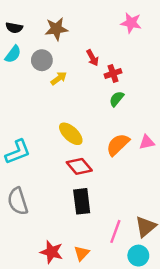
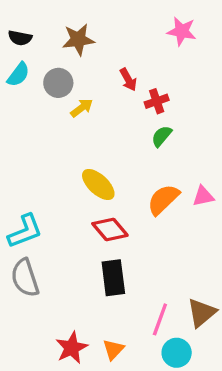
cyan L-shape: (18, 152) -> (25, 231), moved
red star: (52, 252) -> (72, 348), turned 30
cyan circle: (138, 256) -> (177, 353), moved

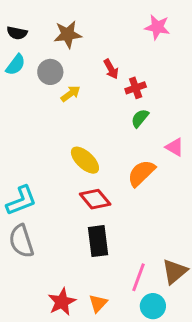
pink triangle: (203, 196) -> (175, 147), moved, turned 42

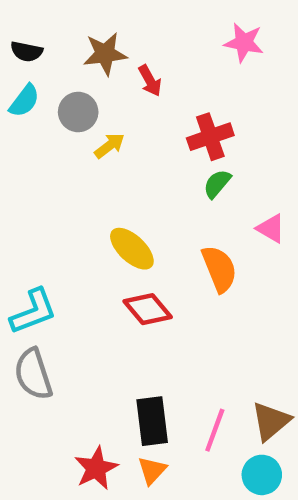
red arrow: (111, 69) -> (150, 81), moved
red cross: (136, 88) -> (210, 137), size x1.4
orange semicircle: (141, 173) -> (219, 269), turned 112
black rectangle: (98, 241) -> (152, 421), moved
cyan circle: (153, 306) -> (262, 475), moved

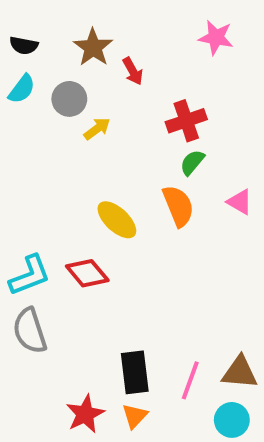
brown star: (105, 54) -> (93, 47), turned -30
orange semicircle: (219, 269) -> (178, 206), moved
red diamond: (148, 309) -> (87, 273), moved
brown triangle: (271, 421) -> (240, 372), turned 45

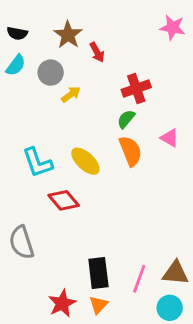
pink star: (216, 38) -> (173, 28), moved
green semicircle: (192, 162) -> (126, 119), moved
pink triangle: (240, 202) -> (170, 138), moved
cyan L-shape: (30, 275) -> (37, 163), moved, turned 92

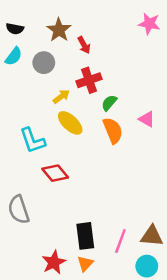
red cross: (136, 89) -> (89, 80), moved
yellow arrow: (71, 94) -> (61, 97), moved
yellow ellipse: (85, 161) -> (70, 123), moved

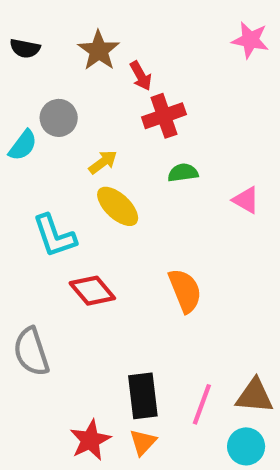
cyan semicircle: (14, 56) -> (23, 145), moved
gray circle: (44, 63) -> (59, 118), moved
red cross: (89, 80) -> (164, 116), moved
green semicircle: (109, 103) -> (183, 173), turned 42
orange semicircle: (113, 130) -> (185, 291), moved

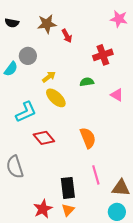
brown star: (99, 51) -> (47, 24), turned 30
red cross: (164, 116) -> (103, 55), moved
cyan L-shape: (54, 236) -> (26, 112), turned -95
pink line: (202, 404) -> (96, 175), moved, turned -36

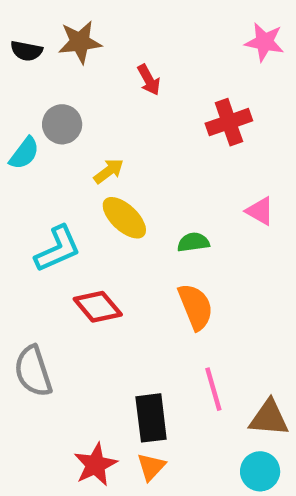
brown star: (47, 24) -> (80, 42), moved
green semicircle: (87, 82) -> (193, 242), moved

